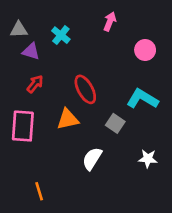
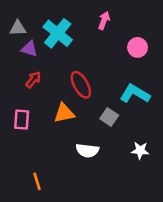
cyan cross: (61, 35) -> (58, 33), size x1.6
pink rectangle: (23, 126) -> (22, 120), size x0.7
white semicircle: (92, 159) -> (87, 150), turned -115

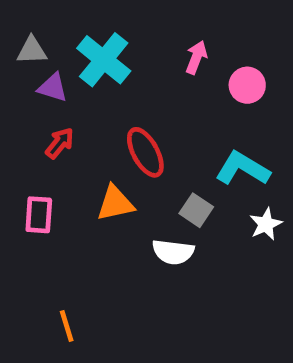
pink arrow: (104, 20) -> (196, 57), moved
white semicircle: (87, 150) -> (173, 252), moved
white star: (140, 150) -> (266, 224), moved, turned -30

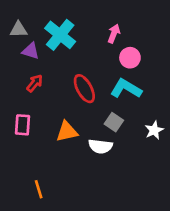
pink circle: (247, 85) -> (130, 58), moved
cyan L-shape: (243, 169) -> (126, 89), moved
orange triangle: (115, 203) -> (67, 132), moved

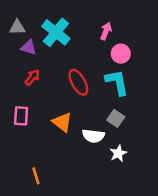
cyan L-shape: (126, 89) -> (117, 82), turned 48
gray square: (114, 122) -> (116, 118), moved
white star: (154, 130) -> (118, 153), moved
orange triangle: (67, 132) -> (62, 122), turned 50

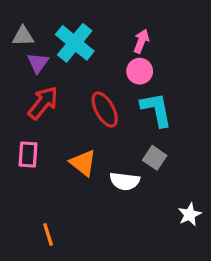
purple triangle: (29, 47) -> (38, 63), turned 49
pink circle: (121, 54) -> (140, 71), moved
red arrow: (32, 77) -> (43, 103), size x1.5
white star: (118, 153) -> (190, 214), moved

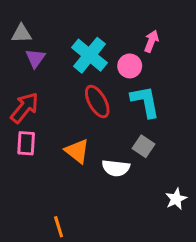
pink arrow: (141, 41) -> (151, 41), moved
cyan cross: (75, 43) -> (89, 55), moved
red arrow: (43, 103) -> (25, 108), moved
orange line: (48, 234) -> (59, 227), moved

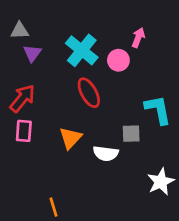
cyan L-shape: (145, 102) -> (158, 110), moved
gray square: (144, 146) -> (131, 134), turned -36
orange triangle: (77, 151) -> (70, 138), turned 35
white star: (176, 199) -> (161, 182), size x1.4

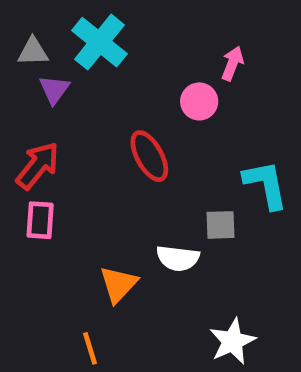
cyan cross: (82, 50) -> (99, 42), moved
orange triangle: (70, 138) -> (118, 284), moved
white star: (161, 182) -> (232, 341), moved

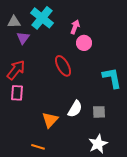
pink arrow: (232, 63) -> (75, 27), moved
gray square: (221, 225) -> (99, 112), moved
white semicircle: (178, 258) -> (75, 109), turned -66
orange line: (90, 348) -> (38, 147), turned -56

